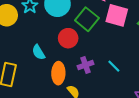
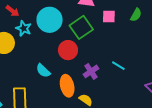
pink square: (117, 15) -> (109, 17), size x0.6
green square: (87, 19) -> (81, 27), turned 30

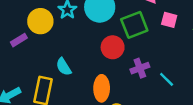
cyan semicircle: (43, 71) -> (64, 67), moved
purple cross: (91, 71) -> (140, 68), moved

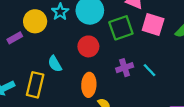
pink square: (169, 20) -> (153, 25), size x1.5
red circle: (113, 47) -> (88, 46), moved
cyan line: (167, 79) -> (150, 70), moved

